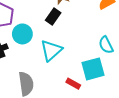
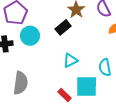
cyan triangle: (51, 50) -> (70, 60), moved, size x0.7

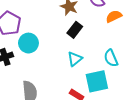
black rectangle: (63, 27) -> (75, 30), moved

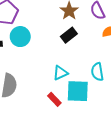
cyan triangle: (75, 59) -> (60, 73), moved

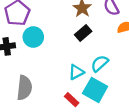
cyan semicircle: (97, 72) -> (100, 63), moved, turned 60
cyan square: (78, 91) -> (95, 90), turned 30

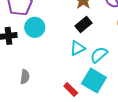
cyan triangle: (76, 72) -> (78, 48), moved
gray semicircle: (24, 88) -> (25, 77), size x0.6

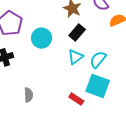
cyan circle: (35, 27) -> (42, 38), moved

